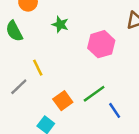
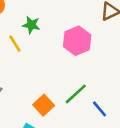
yellow line: (38, 68) -> (15, 44), moved

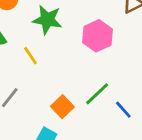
green star: (31, 25) -> (47, 20), size x1.5
yellow line: (15, 44) -> (30, 56), moved

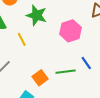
green line: (97, 94) -> (66, 72), turned 30
blue line: (123, 110) -> (86, 63), moved

